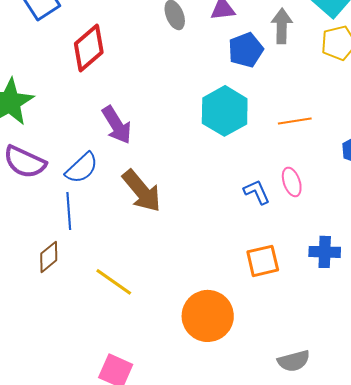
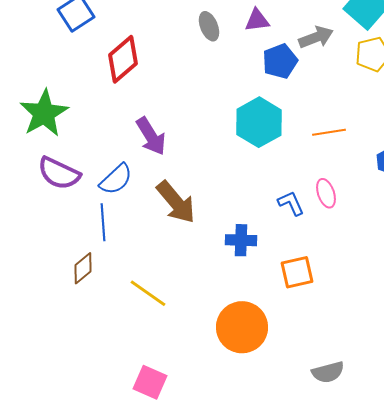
gray arrow: (282, 26) -> (316, 37), turned 68
blue cross: (325, 252) -> (241, 240), moved

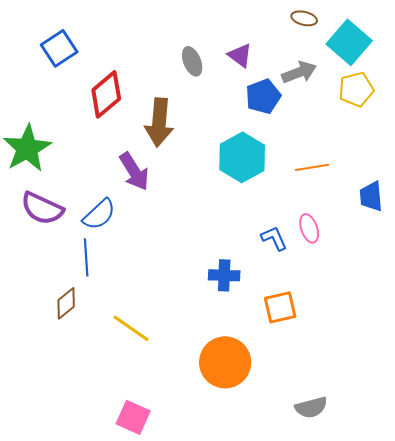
purple triangle: (257, 20) -> (240, 55), turned 44
brown arrow: (176, 202) -> (159, 122), moved, turned 45

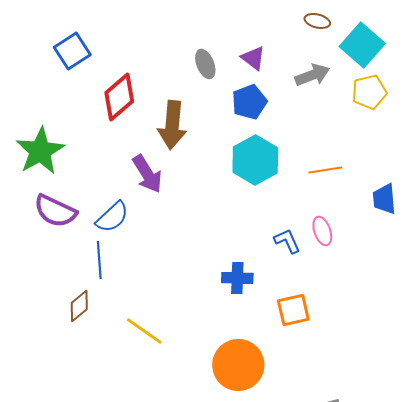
blue pentagon: (263, 96) -> (249, 102), moved

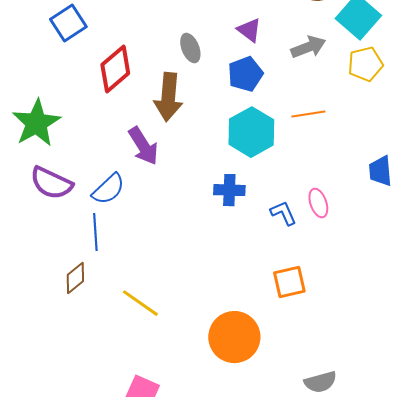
gray ellipse: (205, 64) -> (190, 48), moved
orange line: (325, 170) -> (308, 114), moved
blue cross: (237, 278) -> (229, 190), moved

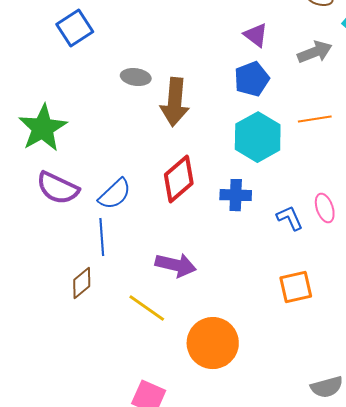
gray ellipse: (190, 48) -> (136, 77), moved, turned -60
red diamond: (115, 69) -> (179, 179), moved
purple arrow: (143, 146) -> (176, 265), moved, turned -45
orange circle: (234, 337) -> (213, 343), moved

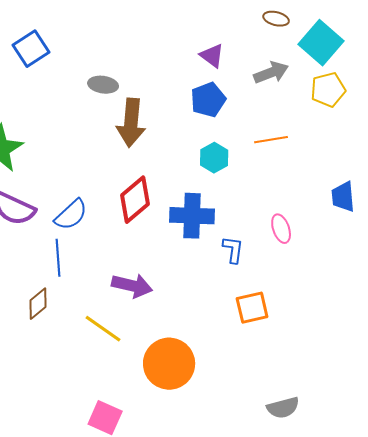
gray ellipse: (136, 77) -> (103, 85), moved
cyan hexagon: (258, 137) -> (214, 158), size x0.6
blue cross: (236, 195) -> (192, 216), size x1.4
blue L-shape: (290, 218) -> (233, 250), moved, turned 32

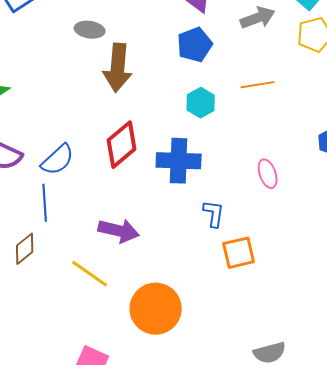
blue L-shape: (233, 250) -> (214, 214), moved

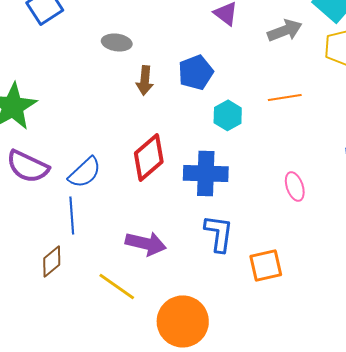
blue pentagon: (195, 45) -> (196, 72), moved
brown arrow: (118, 68) -> (145, 80), size x0.6
blue L-shape: (214, 214) -> (219, 233), moved, size x1.4

